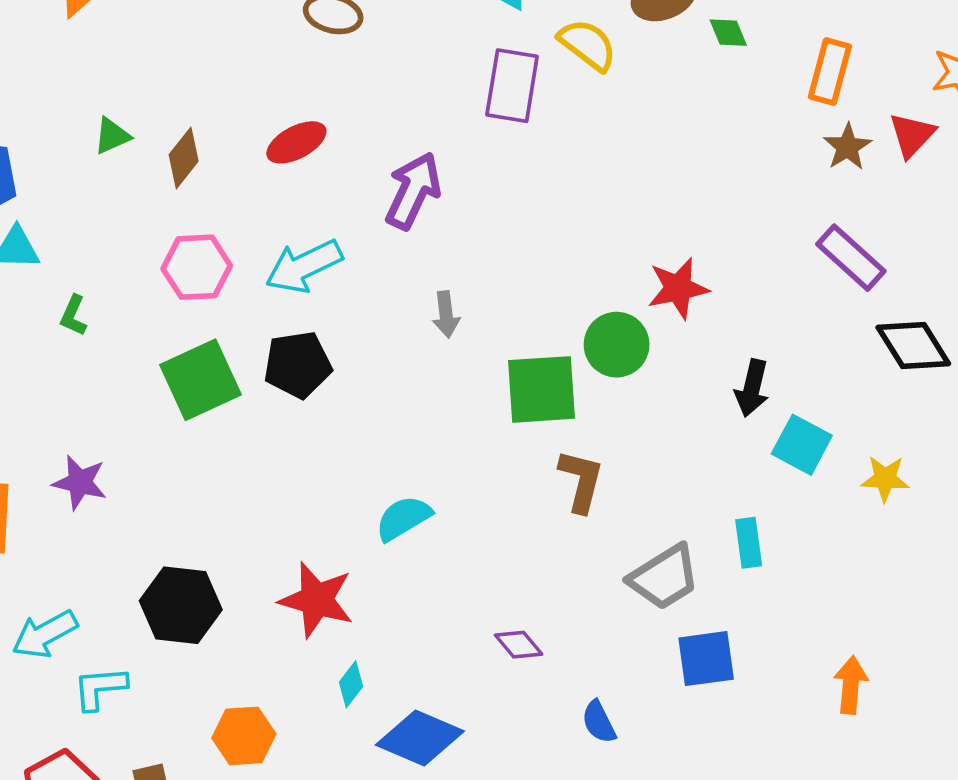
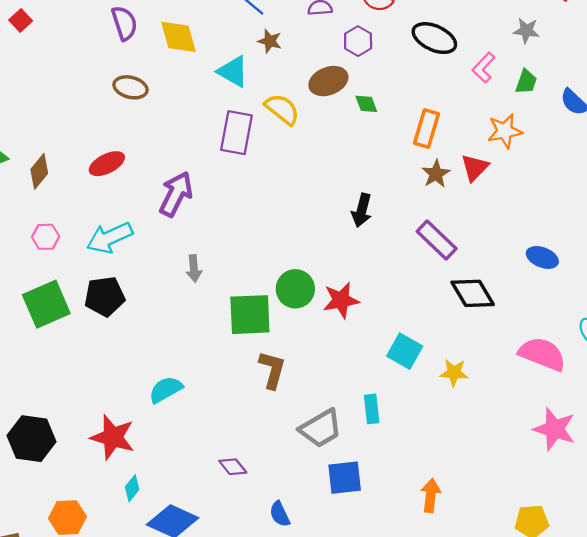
pink hexagon: (197, 267) -> (46, 237), size x0.7
red star: (678, 288) -> (341, 300), moved
black arrow: (752, 388) -> (362, 210), moved

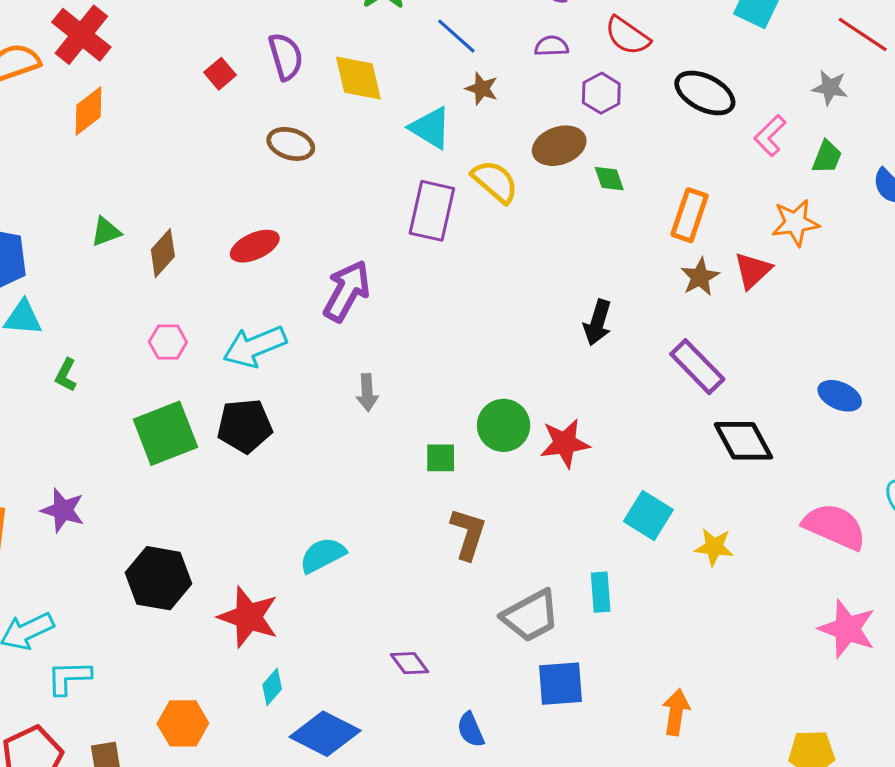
red square: (21, 20) -> (220, 74), moved
green square: (250, 315) -> (441, 458), size x0.5
black hexagon: (31, 439) -> (158, 578), moved

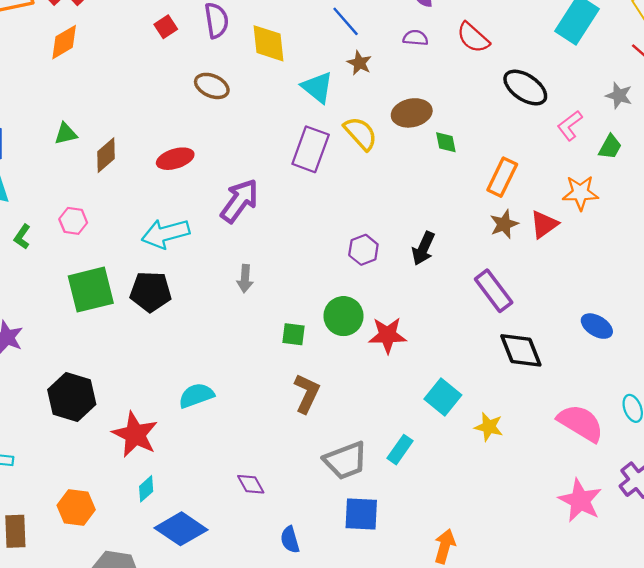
purple hexagon: (601, 93) -> (363, 250), moved
pink hexagon: (168, 342) -> (73, 221), moved
cyan rectangle: (601, 592) -> (400, 450), turned 32

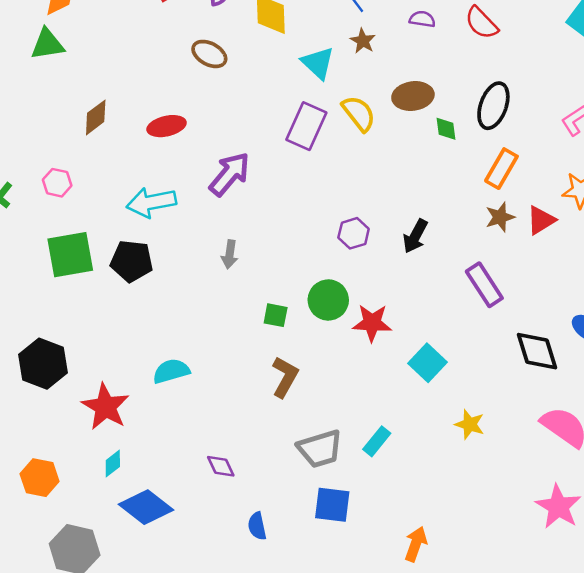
black ellipse: (525, 88) -> (493, 106), moved, turned 72
green triangle: (66, 134) -> (47, 44), moved, size x1.4
black diamond: (521, 350) -> (537, 351), moved
cyan square: (443, 397) -> (427, 363), moved

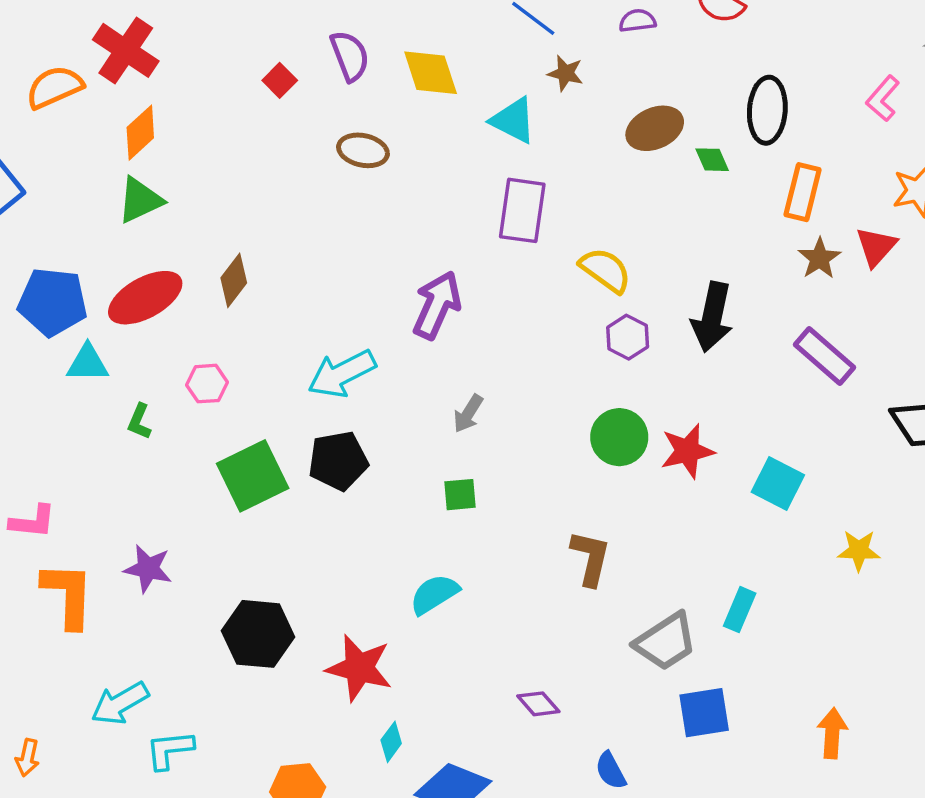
yellow semicircle: (359, 113) -> (605, 270), moved
red ellipse: (167, 126) -> (145, 298), moved, size x1.4
black arrow: (415, 236) -> (712, 317), size x1.4
gray arrow: (230, 254) -> (468, 414), turned 40
green square: (276, 315) -> (460, 495), moved

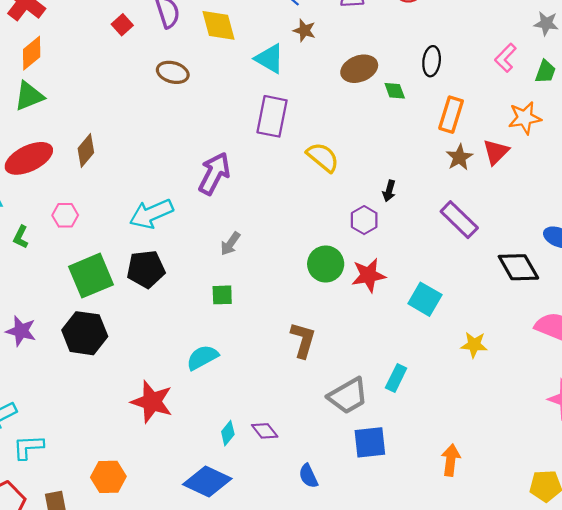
black ellipse: (767, 110) -> (432, 61), size x0.7
black arrow: (712, 317) -> (389, 191), size x0.5
purple hexagon: (628, 337) -> (364, 220), moved
black hexagon: (258, 634) -> (85, 333), moved
cyan diamond: (391, 742) -> (228, 433), moved

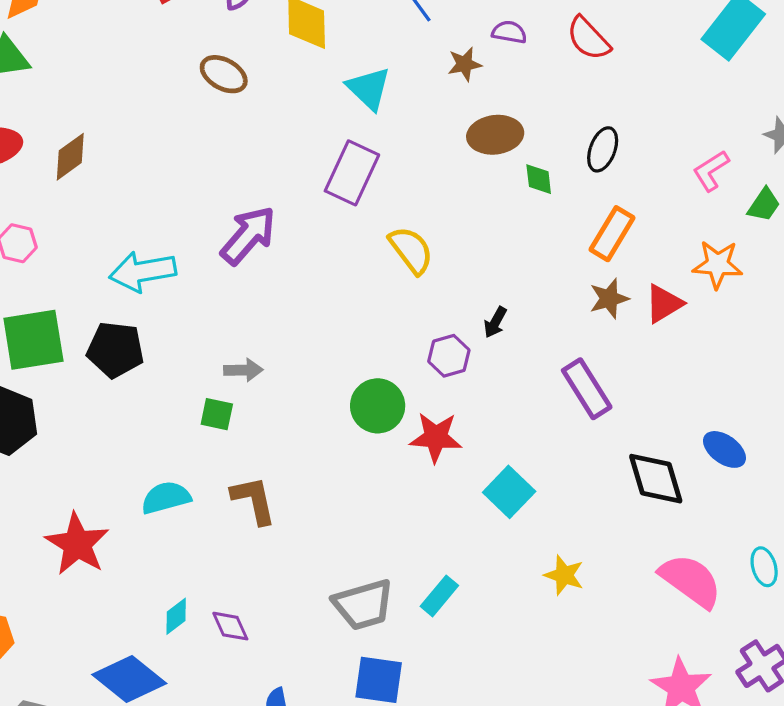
brown star: (304, 30) -> (465, 64), moved, turned 30
gray arrow: (230, 244) -> (243, 370), moved, turned -140
brown L-shape: (303, 340) -> (254, 500), moved, turned -42

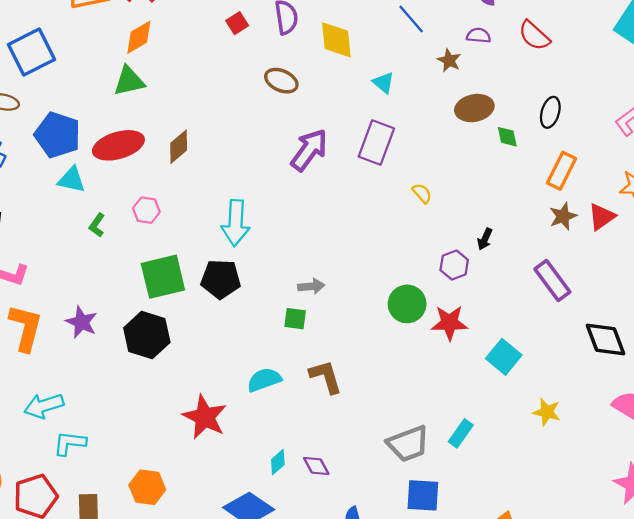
brown star: (465, 64) -> (449, 60), turned -30
cyan triangle: (369, 88) -> (383, 83), size x0.7
purple arrow: (248, 235) -> (309, 150), moved
yellow semicircle: (411, 250) -> (422, 193), size x0.6
cyan arrow: (143, 271) -> (236, 223), turned -72

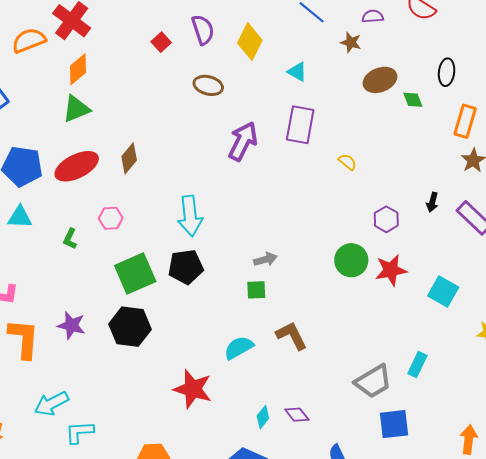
yellow diamond: (336, 40) -> (250, 42), turned 42
cyan triangle: (72, 180) -> (20, 217), moved
black arrow: (485, 239) -> (432, 202), moved

